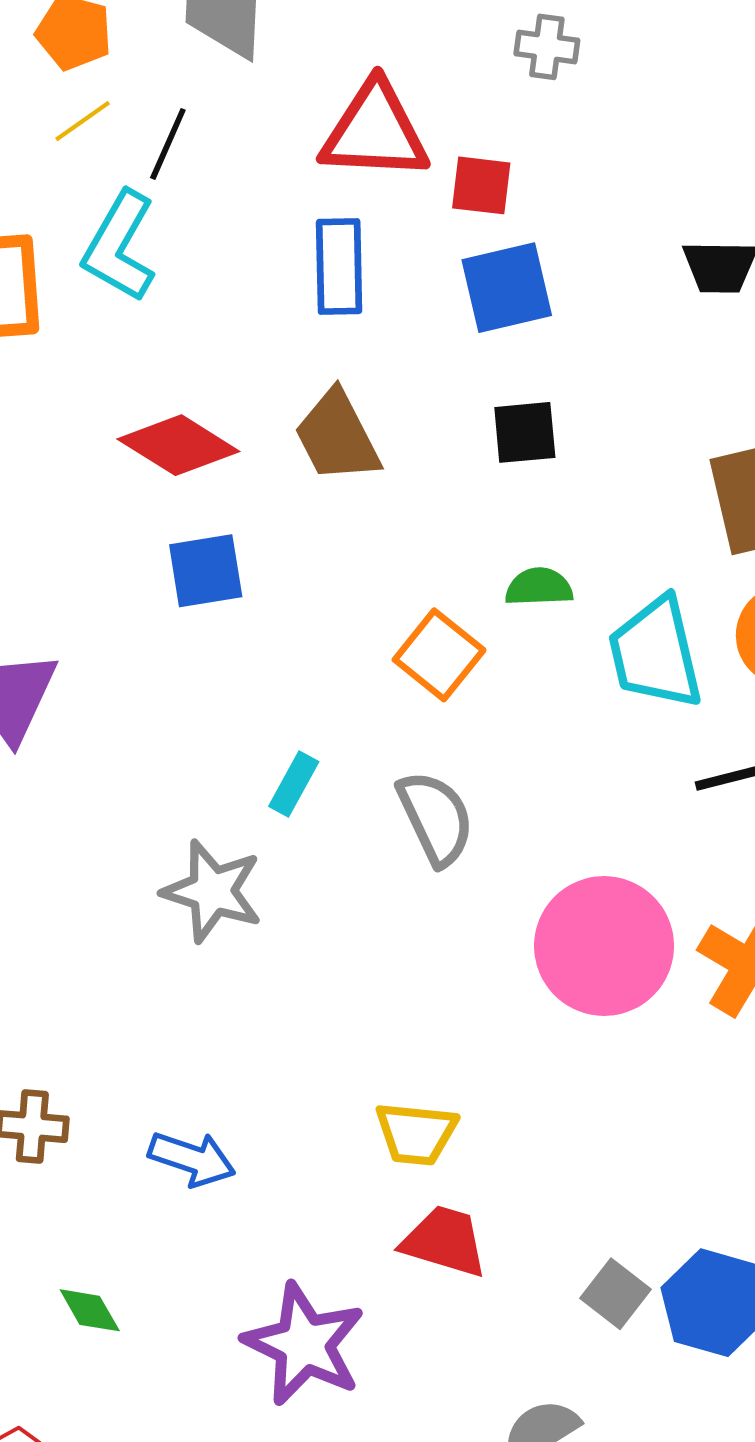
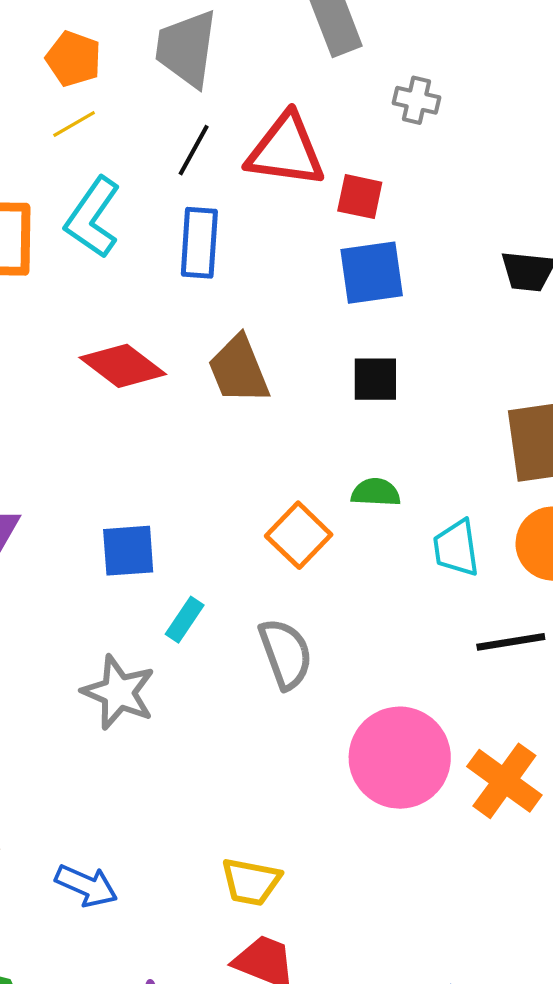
black line: (168, 144) -> (194, 150), moved
blue rectangle: (339, 266) -> (199, 243), moved
blue square: (206, 571) -> (128, 551), moved
cyan trapezoid: (655, 653) -> (456, 548), size x0.7

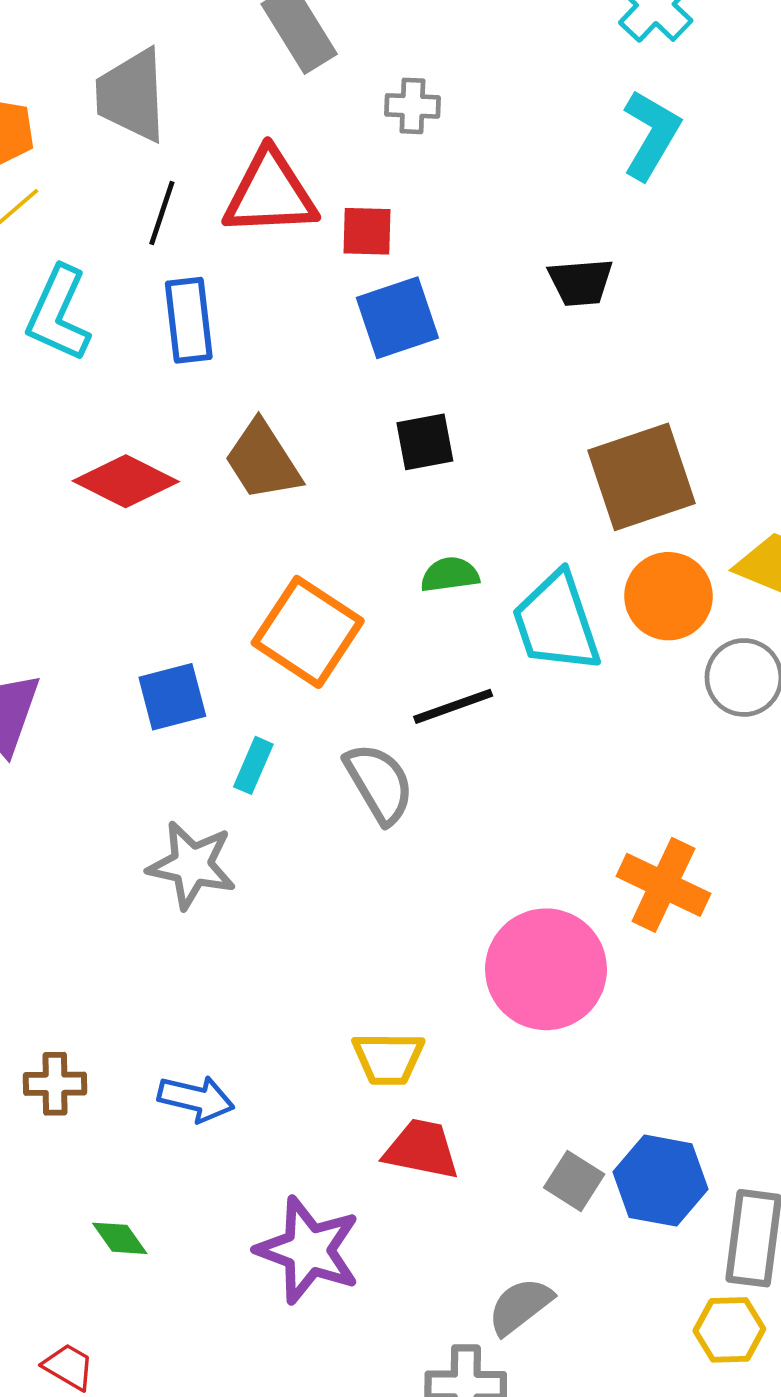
orange square: (299, 535) -> (308, 632), moved, size x1.4
cyan trapezoid: (456, 548) -> (556, 622), size x1.5
black line: (511, 642) -> (453, 706), moved
pink circle: (400, 758) -> (546, 969), moved

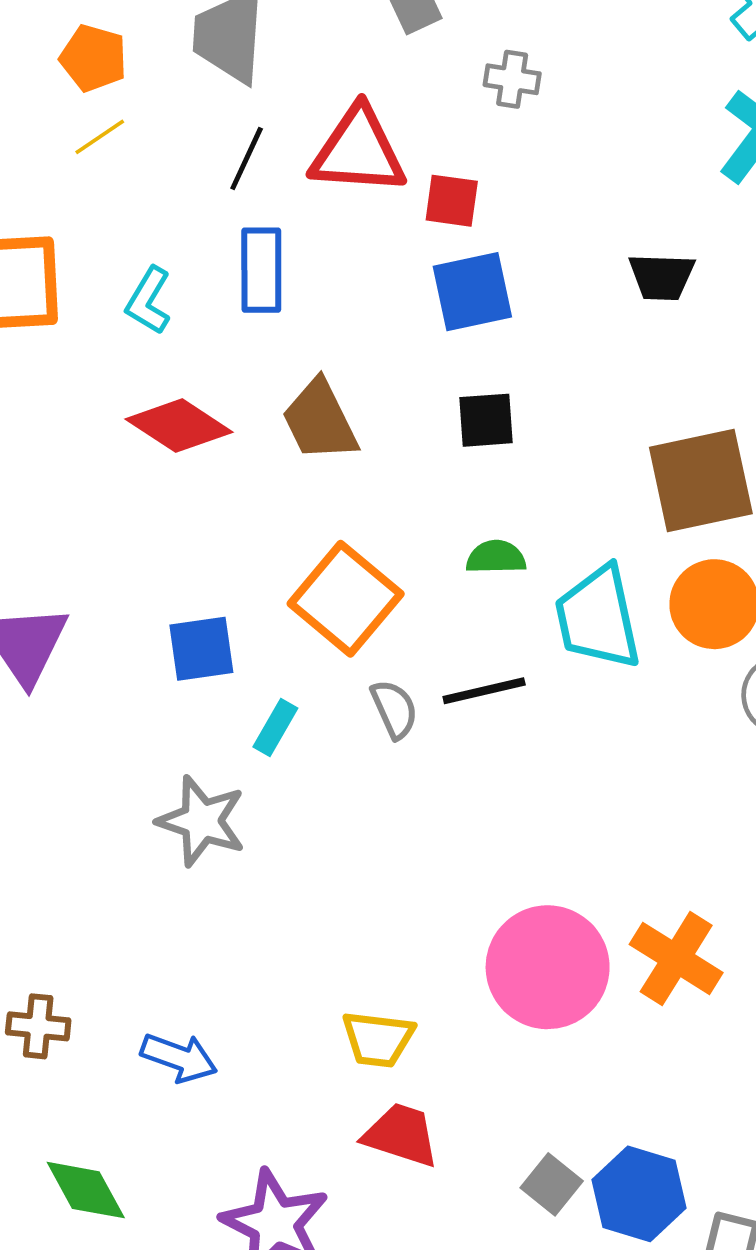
cyan L-shape: (58, 314) -> (149, 301), moved, size x0.7
gray semicircle: (379, 783) -> (394, 709), moved, size x0.7
orange cross: (663, 885) -> (676, 958), moved
green diamond: (120, 1238) -> (86, 1190), size x1.5

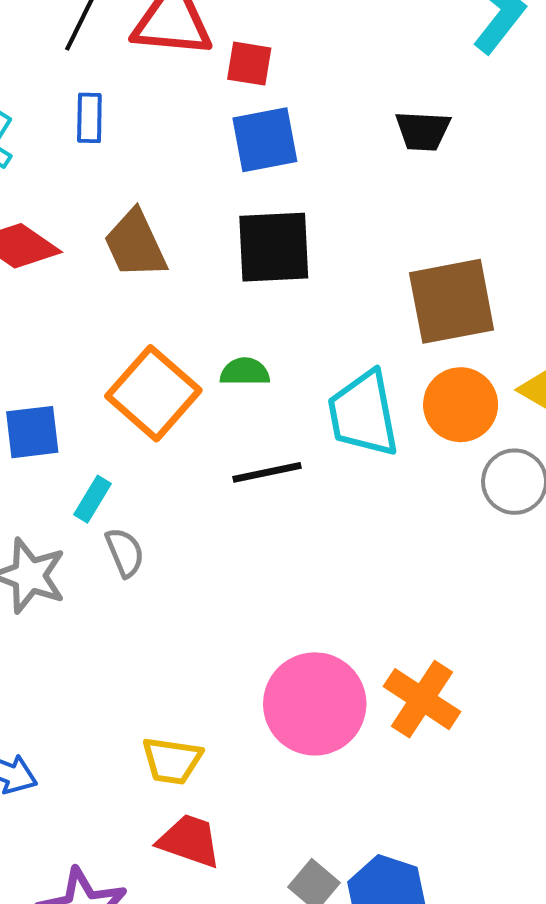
blue rectangle: (261, 270) -> (89, 118), size x0.7
black square: (486, 420) -> (274, 247), size x1.6
green semicircle: (496, 557) -> (245, 372), moved
gray semicircle: (394, 709) -> (125, 552), moved

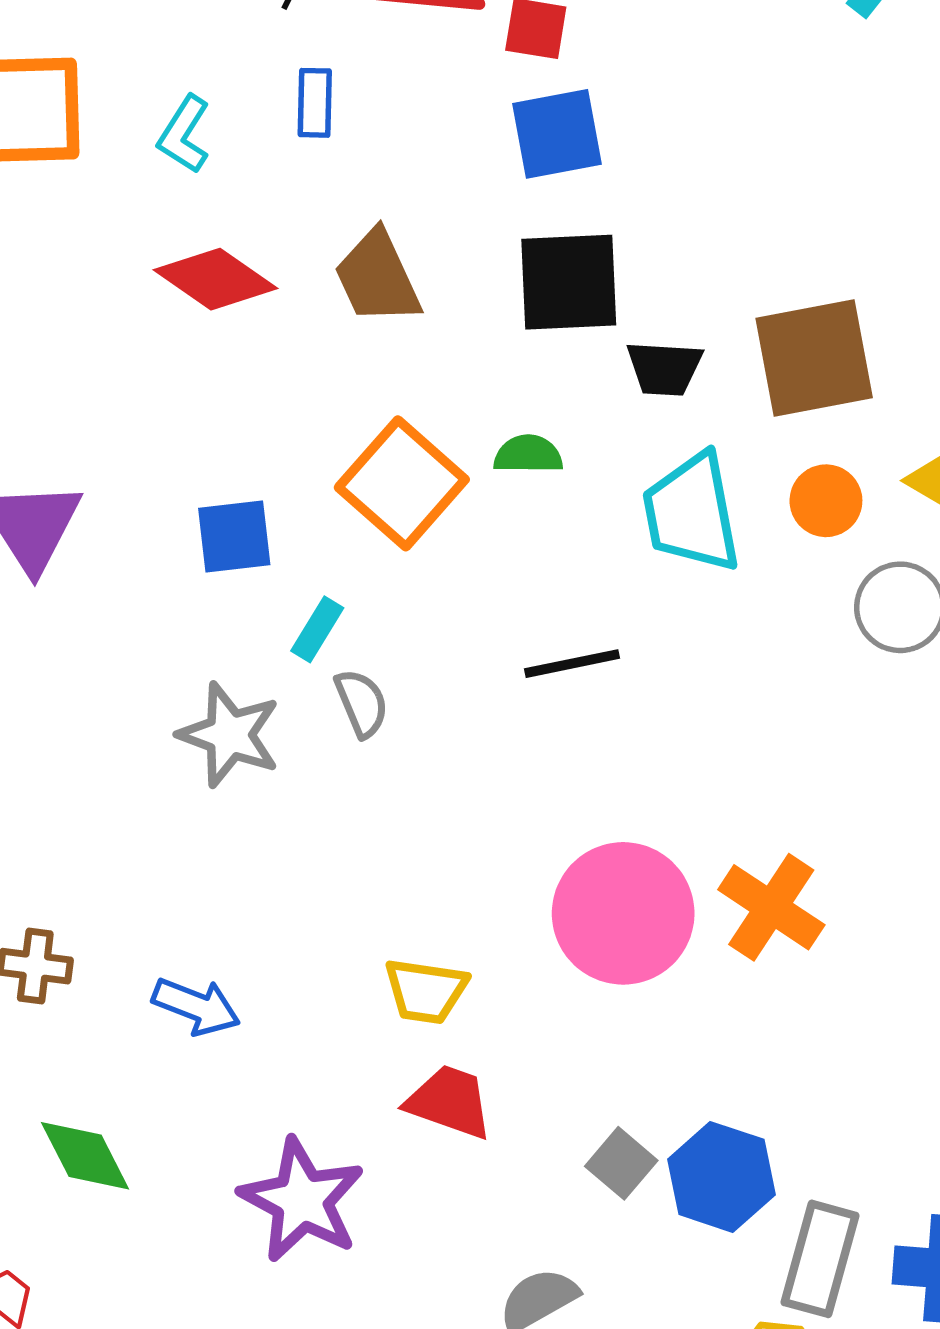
black trapezoid: (423, 131) -> (664, 368), moved
orange circle: (461, 405) -> (826, 501), size x0.7
black line: (267, 472) -> (572, 664), moved

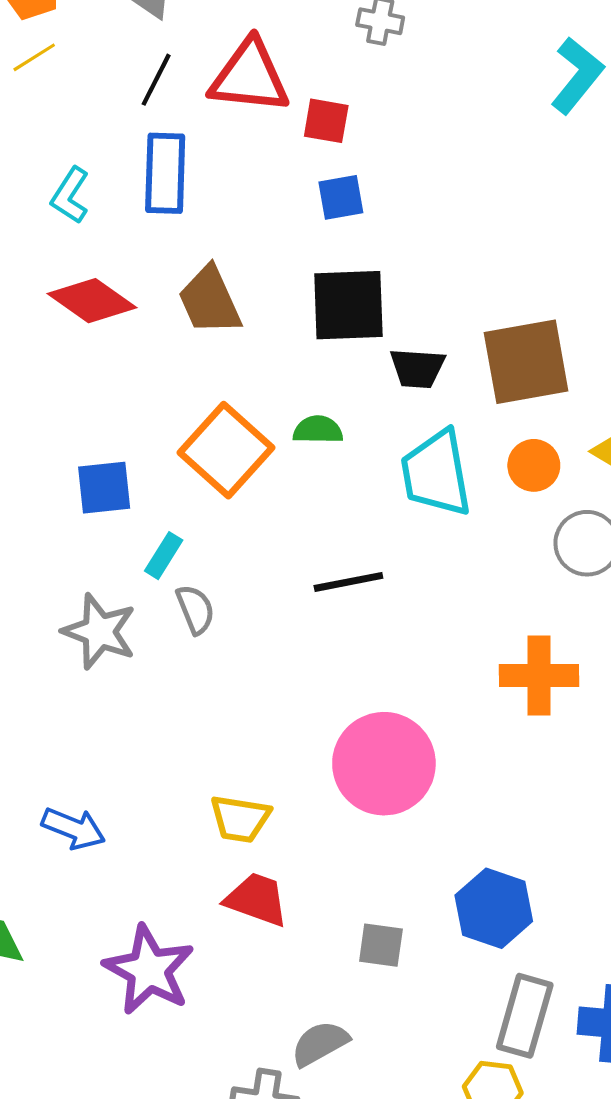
blue rectangle: (315, 103) -> (165, 173), size x1.6
blue square: (557, 134) -> (341, 197), size x0.7
orange cross: (771, 907) -> (539, 676), moved, turned -34
gray square: (621, 1163) -> (381, 945), turned -33
blue hexagon: (721, 1177) -> (494, 908), moved

